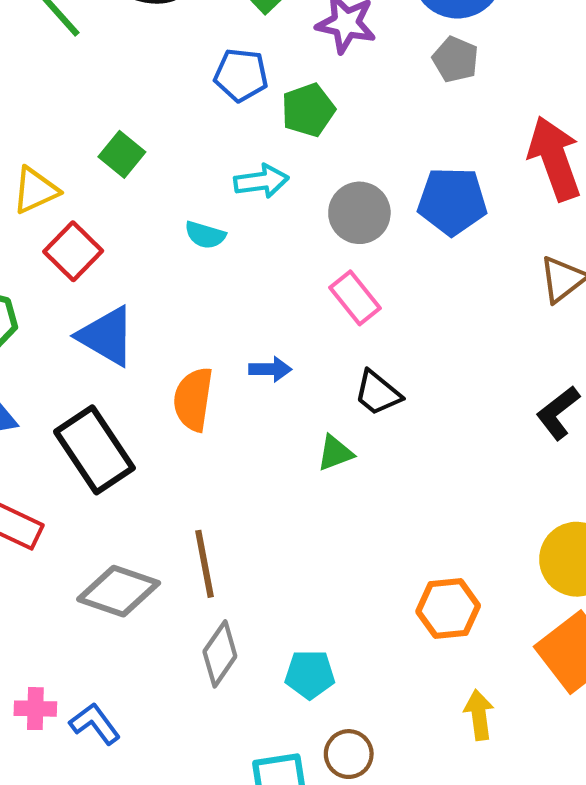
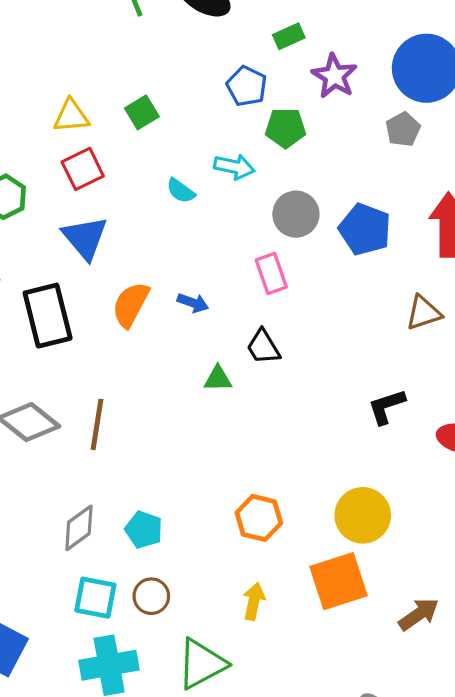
gray diamond: (220, 654) -> (79, 528), moved

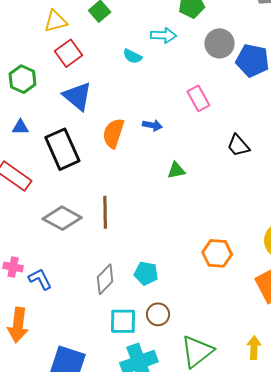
gray circle: (296, 214) -> (219, 43), moved
black trapezoid: (263, 347) -> (238, 145), moved
yellow arrow: (254, 601) -> (254, 348), moved

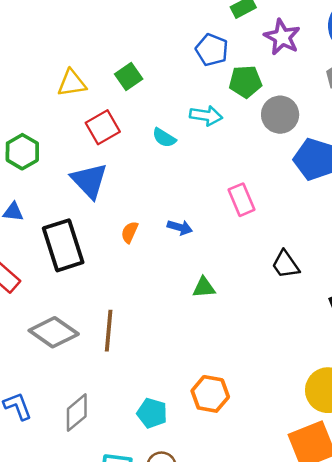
gray circle: (219, 43) -> (280, 115), moved
red square: (68, 53) -> (103, 127), moved
orange semicircle: (113, 133) -> (130, 232), size x0.6
orange hexagon: (217, 253) -> (210, 394), moved
gray diamond: (105, 279) -> (77, 413), moved

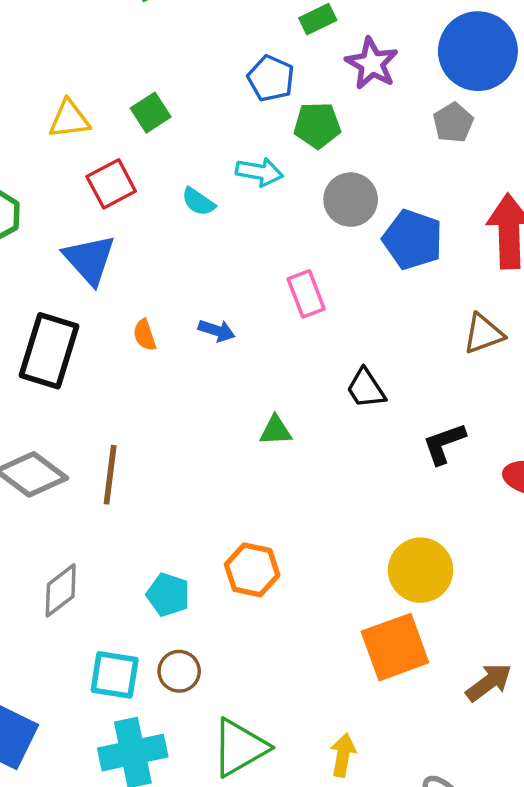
gray circle: (280, 115) -> (351, 200), moved
orange semicircle: (130, 232) -> (145, 335), turned -45
black rectangle: (63, 245) -> (49, 351), turned 33
green triangle: (204, 287) -> (276, 431), moved

